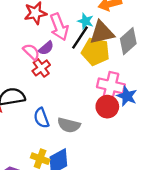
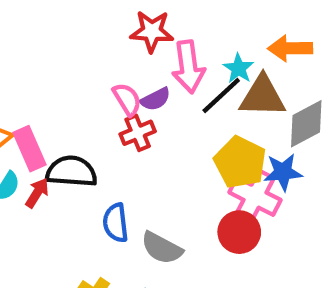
yellow pentagon: (96, 52) -> (240, 162), moved
blue star: (127, 96) -> (283, 172), moved, turned 30

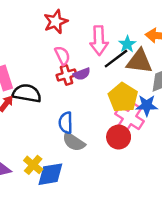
red star: (152, 31) -> (56, 22), moved, turned -30
purple semicircle: (155, 99) -> (82, 74), moved
blue semicircle: (116, 223) -> (66, 123), moved

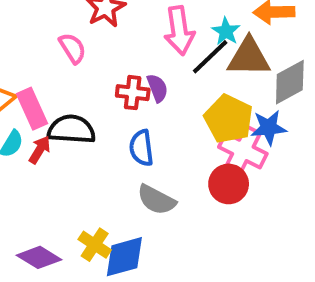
pink semicircle: (62, 55) -> (72, 48), moved
purple semicircle: (82, 74) -> (157, 88), turned -84
red cross: (66, 75) -> (133, 93), turned 30
blue semicircle: (66, 123) -> (141, 148), moved

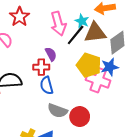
red cross: (133, 93) -> (41, 67), moved
red circle: (229, 184) -> (80, 117), moved

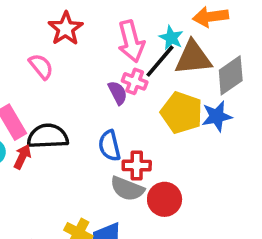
red cross: (41, 67) -> (137, 165), moved
pink cross: (98, 80) -> (135, 81), moved, size x0.6

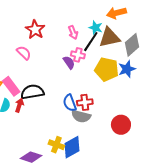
pink arrow: (131, 41) -> (73, 32), size x0.6
blue semicircle: (109, 146) -> (70, 103), moved
red circle: (165, 199) -> (121, 125), moved

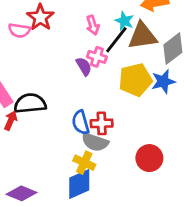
pink semicircle: (24, 53) -> (19, 30), moved, turned 140
yellow pentagon: (107, 69) -> (135, 80), turned -30
yellow cross: (56, 145) -> (84, 163), moved

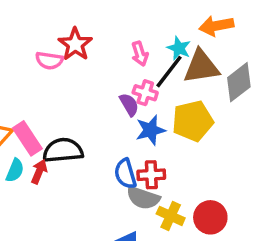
blue star: (163, 82) -> (150, 130), moved
yellow cross: (84, 163) -> (171, 216), moved

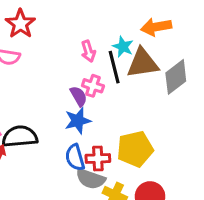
red star: (75, 44) -> (20, 24), moved
black line: (169, 72) -> (114, 67), turned -52
yellow pentagon: (193, 121) -> (135, 149), moved
blue star: (150, 130) -> (78, 121), moved

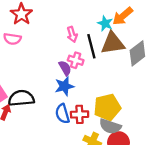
orange arrow: (156, 27) -> (123, 16), turned -30
cyan star: (123, 47) -> (105, 23), moved
gray semicircle: (91, 179) -> (110, 126), moved

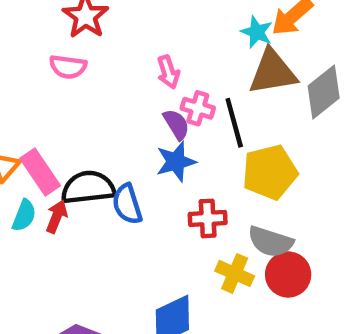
pink arrow: (72, 34) -> (168, 72), moved
black line: (91, 46) -> (234, 123), moved
yellow pentagon: (107, 107) -> (270, 172), moved
blue semicircle: (62, 114) -> (127, 204), moved

